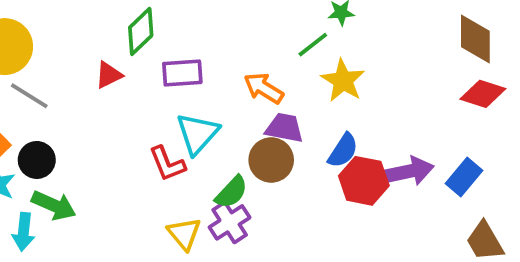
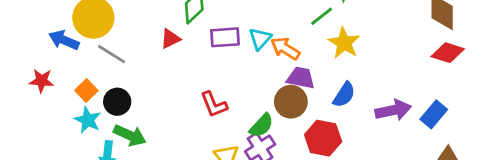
cyan triangle: (197, 134) -> (260, 39), moved, size x0.7
red hexagon: (364, 181) -> (323, 138), moved

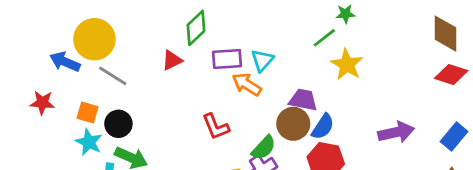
orange arrow: (285, 48) -> (247, 84), moved
orange square: (86, 91) -> (87, 113), turned -30
blue semicircle: (344, 95) -> (323, 127), moved
blue rectangle: (434, 114) -> (454, 136), moved

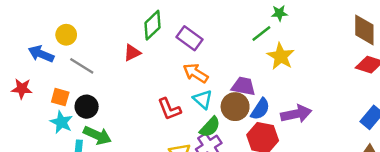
yellow circle: (94, 39) -> (66, 35), size x0.6
purple rectangle: (227, 59) -> (190, 38), moved, turned 40
cyan triangle: (262, 60) -> (203, 99), moved, turned -30
purple arrow: (396, 132) -> (296, 114), moved

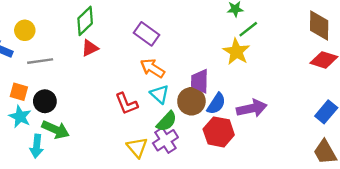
green diamond: (152, 25) -> (85, 21), moved
green line: (261, 34) -> (248, 29), moved
gray line: (82, 66) -> (40, 61), turned -40
purple trapezoid: (243, 86) -> (200, 81), turned -100

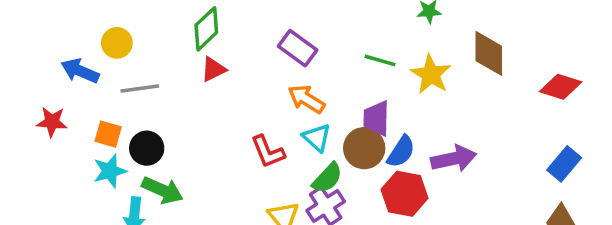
brown diamond: (319, 26) -> (489, 53), moved
green line: (248, 29) -> (380, 60), moved, turned 54
cyan star: (20, 117) -> (110, 171), turned 30

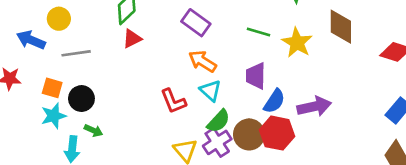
brown circle: (364, 148) -> (249, 134), moved
green arrow: (162, 190) -> (93, 130), size x0.6

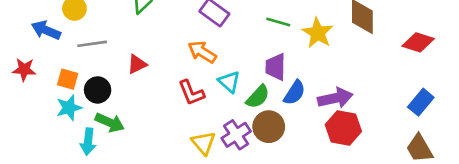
red triangle: (132, 39) -> (137, 64), moved
orange arrow: (203, 61) -> (202, 52), moved
green semicircle: (218, 121) -> (258, 97), moved
green arrow: (93, 130) -> (110, 123), size x1.5
red hexagon: (277, 133) -> (343, 128), moved

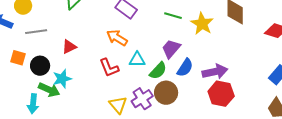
purple trapezoid: (275, 67) -> (171, 49), turned 40
cyan triangle: (229, 82) -> (137, 60), turned -42
cyan star: (69, 108) -> (62, 79), moved

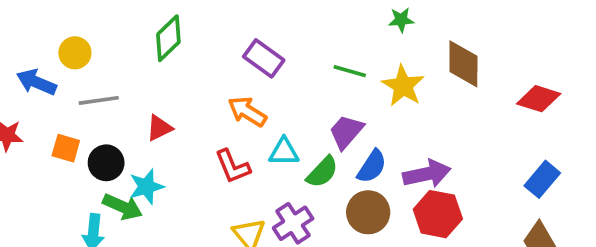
brown circle: (166, 93) -> (368, 212), moved

